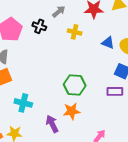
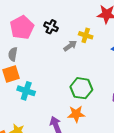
gray arrow: (59, 12) -> (70, 46), moved
cyan cross: (23, 103) -> (26, 91), moved

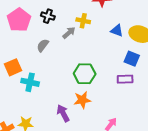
gray semicircle: (13, 54) -> (43, 45), moved, turned 32

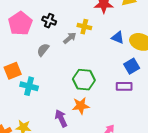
blue square: (132, 59) -> (132, 66), turned 35

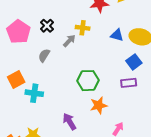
black cross: (49, 21) -> (47, 26), turned 32
orange star: (81, 106) -> (99, 105), moved

